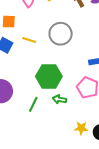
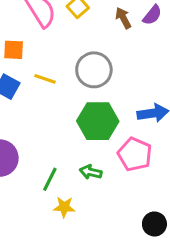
green hexagon: (49, 76) -> (98, 121), moved
yellow star: (81, 128) -> (64, 207), moved

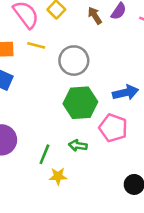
yellow line: (45, 79) -> (36, 45), moved

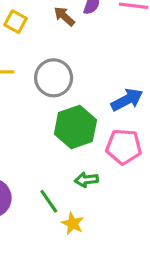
green line: (44, 154) -> (49, 201), turned -42
yellow star: (58, 176) -> (73, 224), turned -30

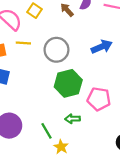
blue arrow: (127, 100) -> (102, 47), moved

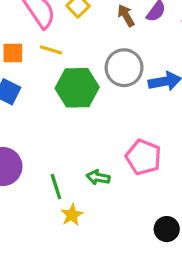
gray circle: (56, 50) -> (124, 68), moved
green hexagon: (68, 83) -> (77, 88), moved

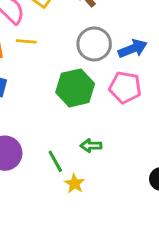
green hexagon: (77, 88) -> (75, 88), moved
pink pentagon: (143, 157) -> (125, 87), moved

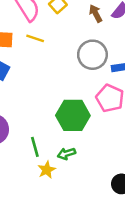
green hexagon: (75, 88) -> (73, 115), moved
green arrow: (91, 146) -> (66, 154), moved, turned -30

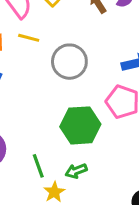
gray circle: (92, 55) -> (69, 62), moved

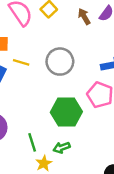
yellow line: (29, 38) -> (21, 62), moved

